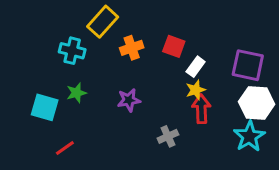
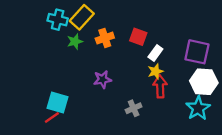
cyan cross: (72, 51) -> (58, 20), moved
green star: (76, 93) -> (75, 41), moved
cyan square: (45, 107) -> (58, 102), moved

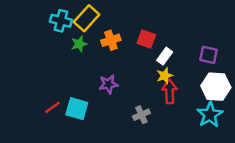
purple square: (197, 52) -> (209, 55), size x0.7
cyan square: (58, 102) -> (77, 109), moved
red line: (52, 117) -> (52, 107), moved

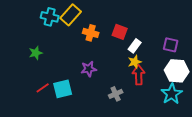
orange cross: (111, 40) -> (91, 33), turned 35
green star: (79, 44) -> (36, 53), moved
cyan square: (77, 109) -> (63, 89), turned -30

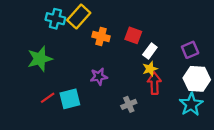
purple square: (171, 45) -> (190, 50), turned -35
green star: (36, 53) -> (40, 59), size x1.6

